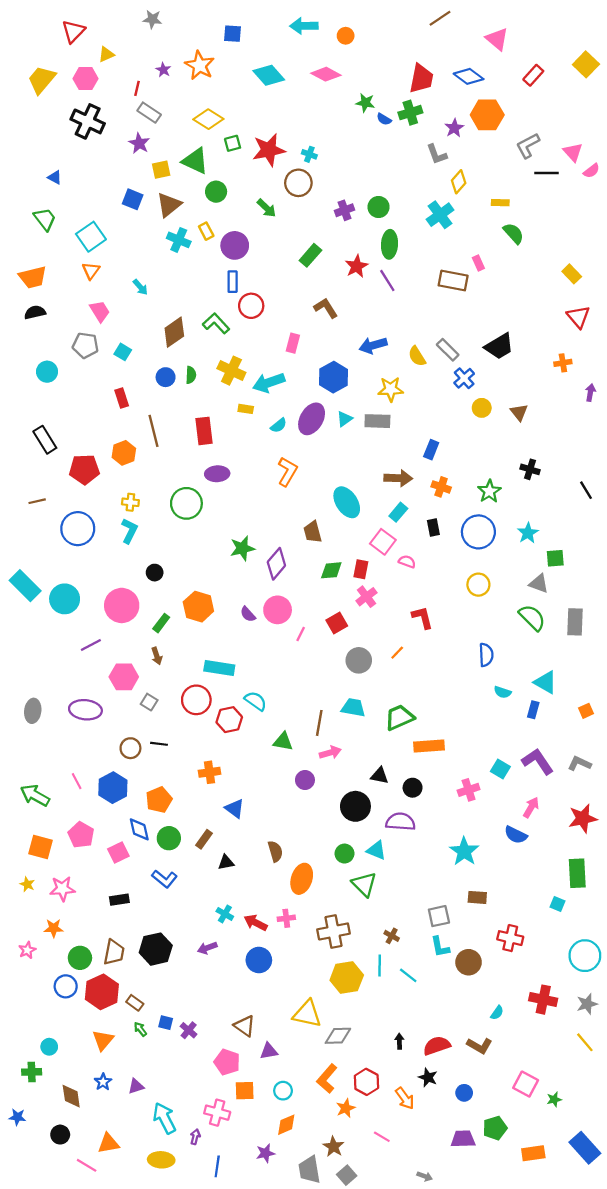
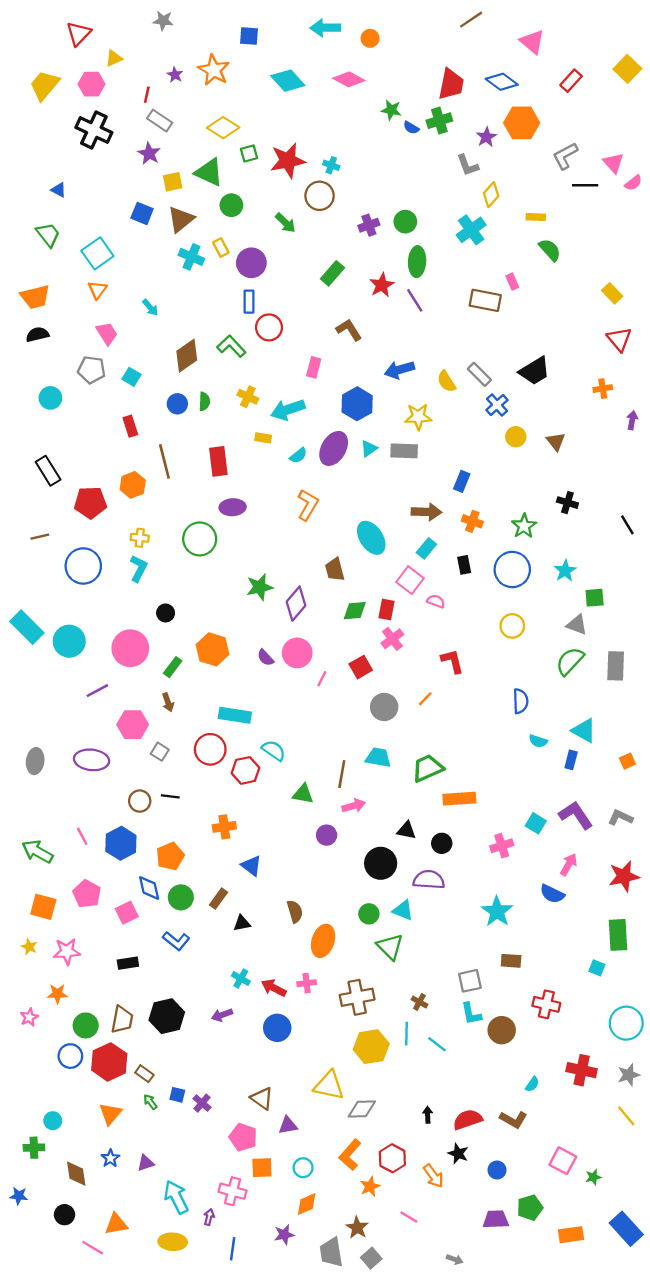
yellow cross: (231, 371) -> (248, 397), size x0.7
green semicircle: (532, 618) -> (570, 661), turned -92

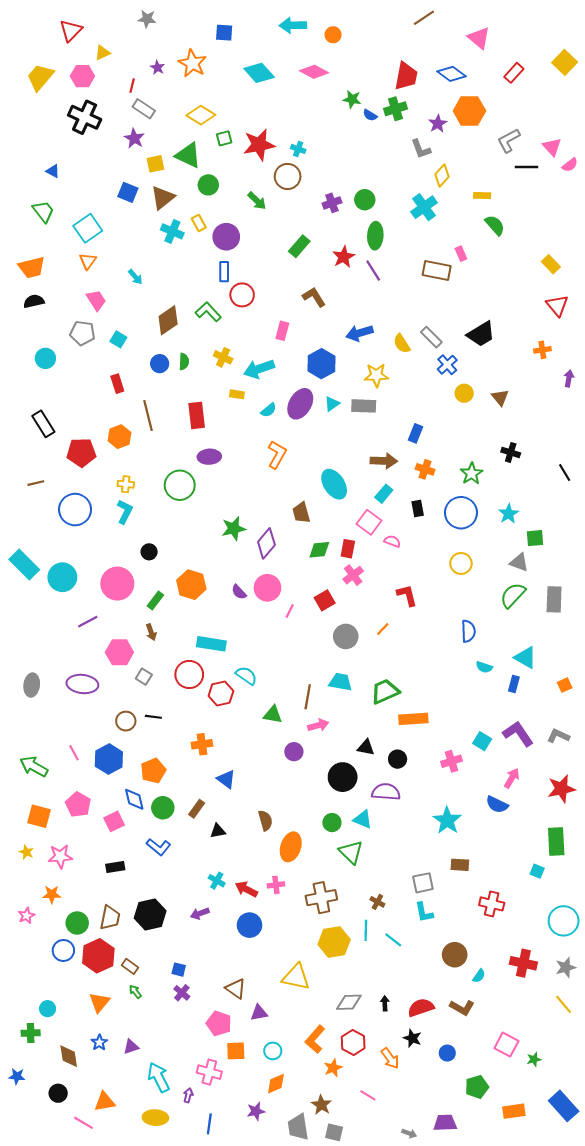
brown circle: (502, 1030) -> (455, 955), moved
blue square: (177, 1095) -> (179, 970), moved
gray diamond: (362, 1109) -> (349, 1002), moved
purple trapezoid: (496, 1219) -> (445, 1123), moved
gray square: (371, 1258) -> (334, 1132), turned -36

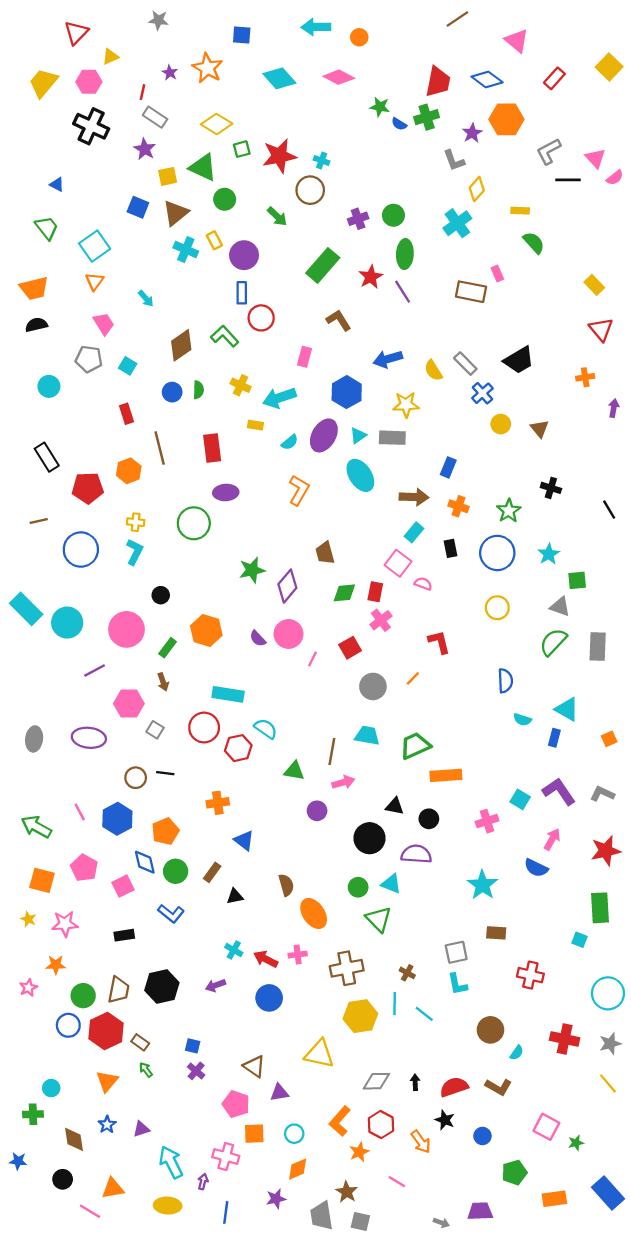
green rectangle: (299, 246) -> (323, 265), size x1.4
cyan ellipse: (334, 484) -> (360, 475), moved
orange ellipse: (291, 847) -> (314, 913), turned -52

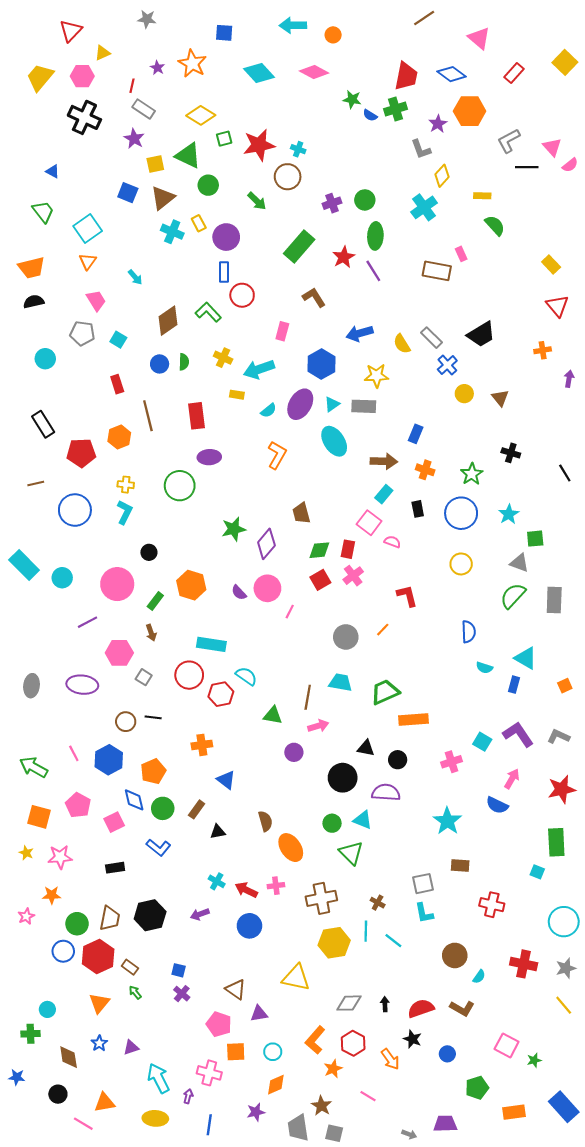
cyan circle: (67, 623) -> (62, 578), size x0.7
red square: (350, 648) -> (320, 580), moved

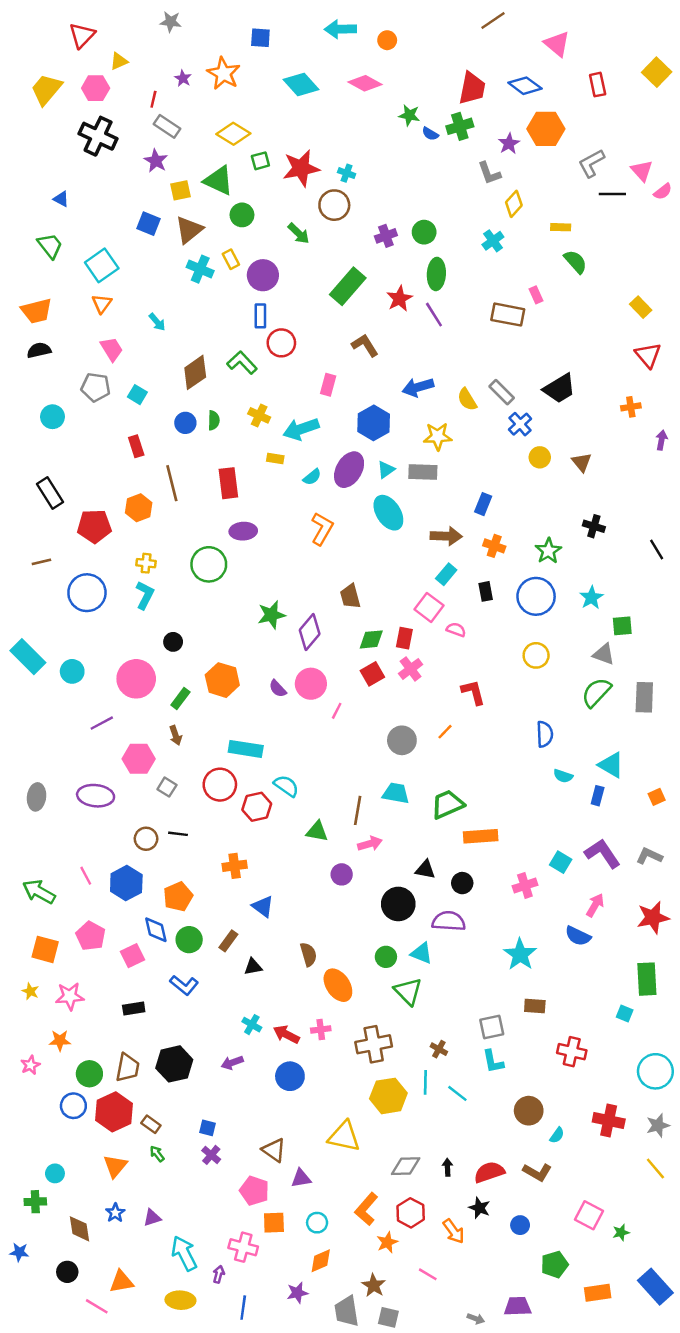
red rectangle: (514, 73) -> (598, 85), turned -54
cyan cross: (424, 207) -> (493, 241), size x0.7

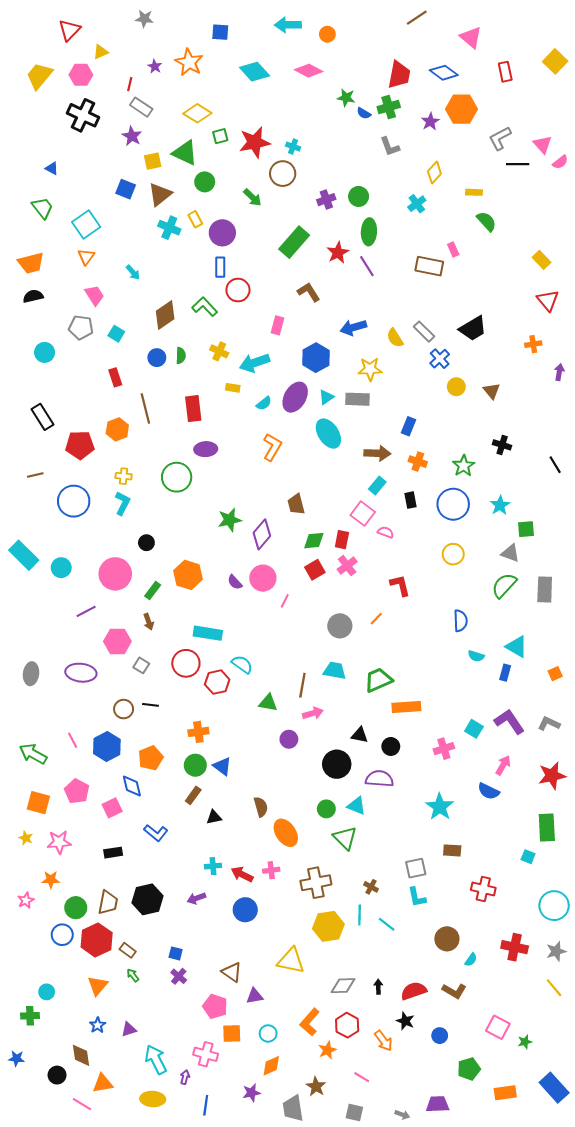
gray L-shape: (489, 173) -> (390, 147), moved
green circle: (189, 940) -> (195, 765), moved
cyan cross: (252, 1025) -> (213, 866), turned -35
brown diamond: (80, 1229) -> (81, 1055), moved
gray square: (388, 1317) -> (354, 1113), moved

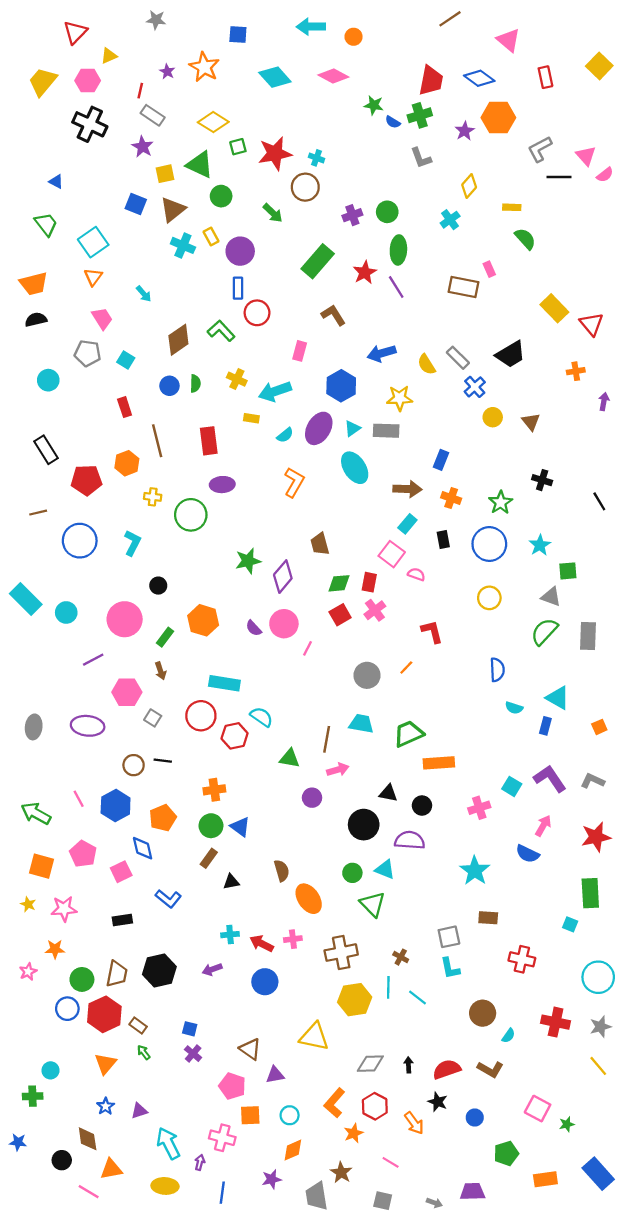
yellow rectangle: (542, 260) -> (554, 308), moved, size x1.4
yellow cross: (124, 476) -> (153, 497), moved

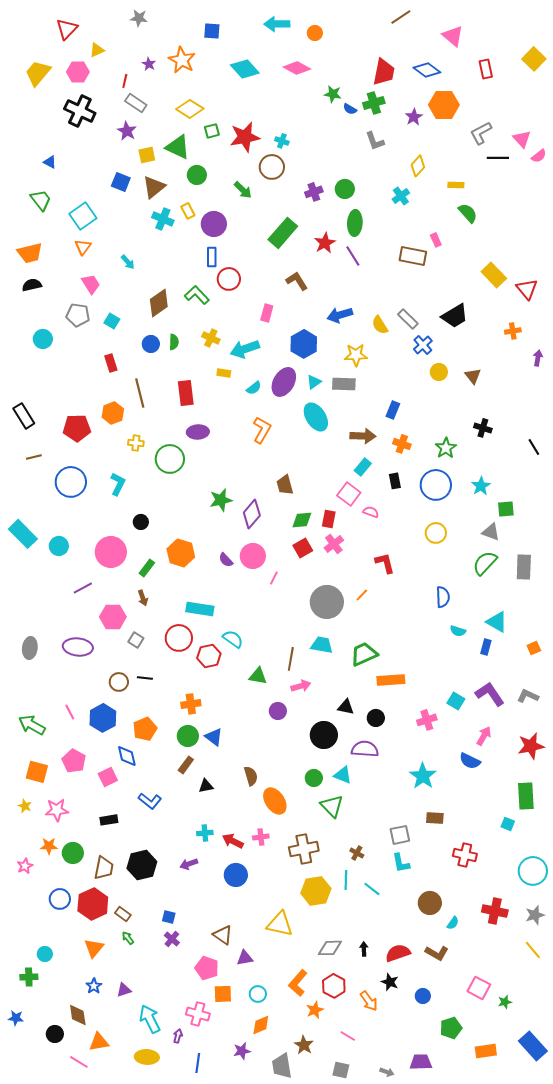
black rectangle: (46, 450) -> (24, 416), moved
gray circle: (367, 675) -> (327, 602), size x1.4
green circle: (82, 979) -> (73, 853), moved

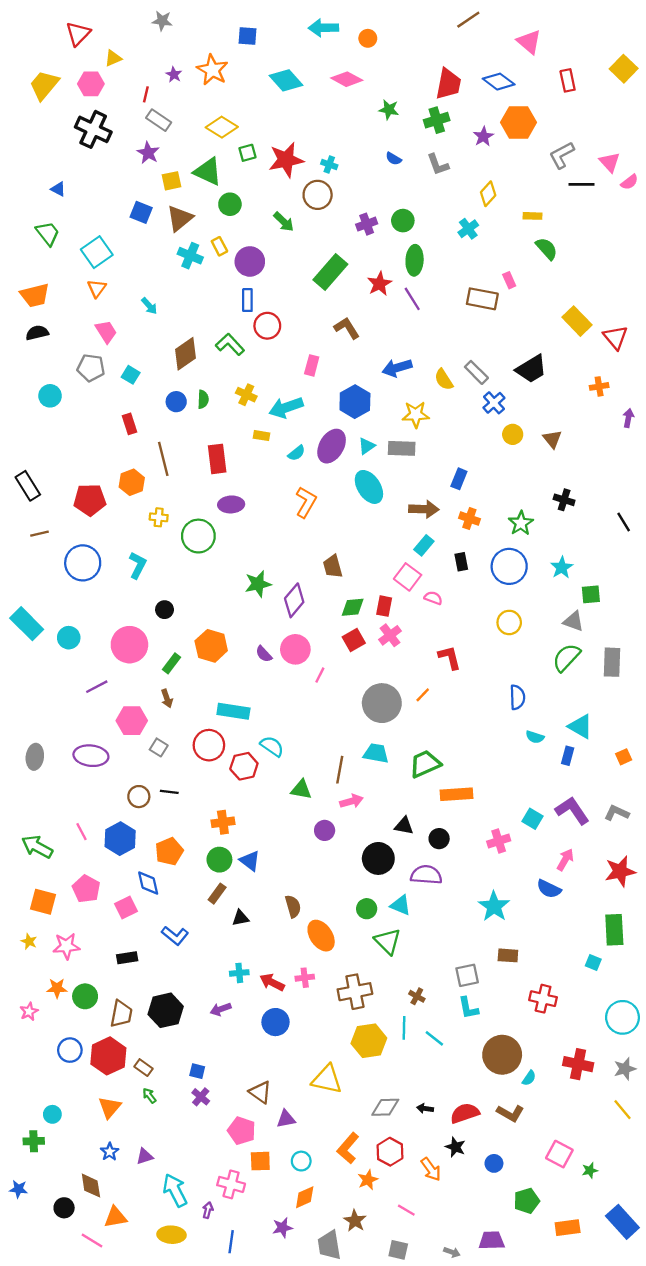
blue semicircle: (350, 109) -> (393, 159), moved
brown circle: (430, 903) -> (502, 1055), size x1.4
black arrow: (364, 949) -> (425, 1108), turned -80

